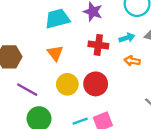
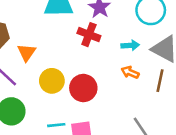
red cross: (98, 45) -> (89, 35), moved
orange triangle: (55, 53) -> (27, 52), moved

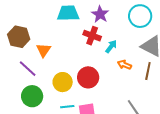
cyan arrow: (130, 45) -> (111, 46), moved, turned -48
yellow circle: (52, 81) -> (63, 82), moved

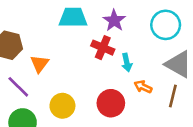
cyan arrow: (111, 46) -> (127, 62), turned 128
red circle: (88, 77) -> (111, 103), moved

